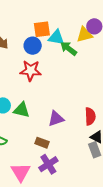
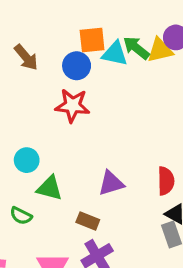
green arrow: (68, 48) -> (136, 48), moved
green triangle: (22, 110) -> (49, 188), moved

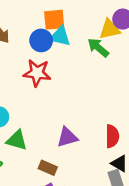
green arrow: (136, 48) -> (98, 48), moved
cyan triangle: (115, 54) -> (60, 36), moved

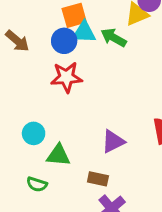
green arrow: (98, 48) -> (114, 38), moved

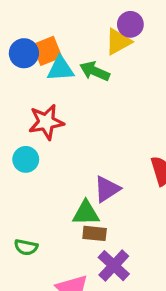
blue circle: (64, 41) -> (24, 53), moved
cyan circle: (34, 133) -> (26, 159), moved
green triangle: (58, 155) -> (86, 213), moved

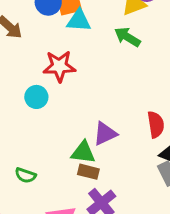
green arrow: (95, 71) -> (127, 37), moved

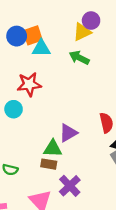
brown rectangle: (88, 172) -> (49, 164), moved

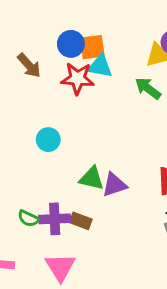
red star: (29, 84) -> (78, 78), moved
green triangle: (53, 149) -> (92, 178), moved
purple cross: (70, 186) -> (55, 219), moved, turned 30

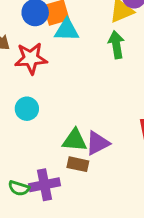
red star: (78, 78) -> (31, 58), moved
green arrow: (148, 88) -> (116, 45), turned 52
brown rectangle: (81, 221) -> (78, 164), moved

